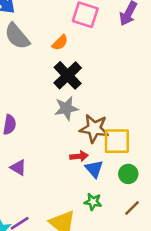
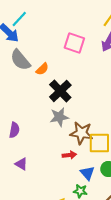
orange semicircle: (60, 43) -> (42, 69), moved
blue triangle: (94, 169) -> (87, 173), moved

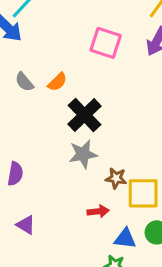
gray semicircle: (20, 60) -> (24, 82), moved, size x0.6
brown star: (81, 133) -> (116, 178), size x0.6
blue triangle: (87, 173) -> (125, 238), turned -42

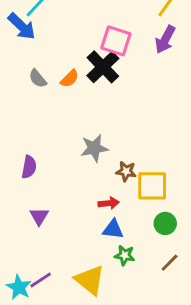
black cross: (84, 115) -> (103, 67), moved
purple triangle: (26, 225) -> (39, 216), turned 30
blue triangle: (125, 238) -> (113, 229), moved

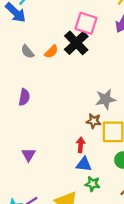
gray star: (94, 148) -> (106, 99), moved
purple semicircle: (29, 167) -> (24, 97), moved
red arrow: (109, 203) -> (81, 145), turned -80

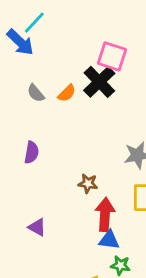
brown star: (94, 121) -> (88, 183), moved
red arrow: (81, 145) -> (105, 215), size x1.6
purple triangle: (29, 155) -> (37, 227), turned -32

